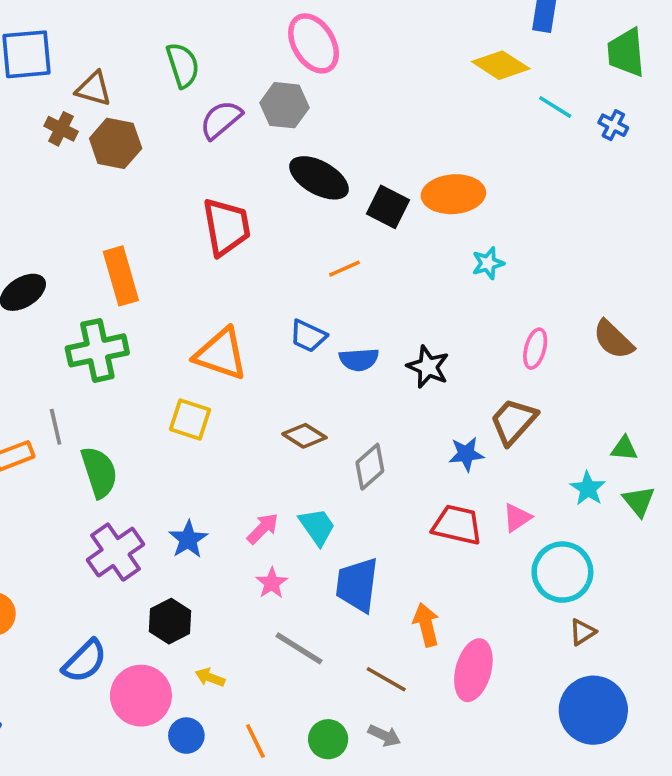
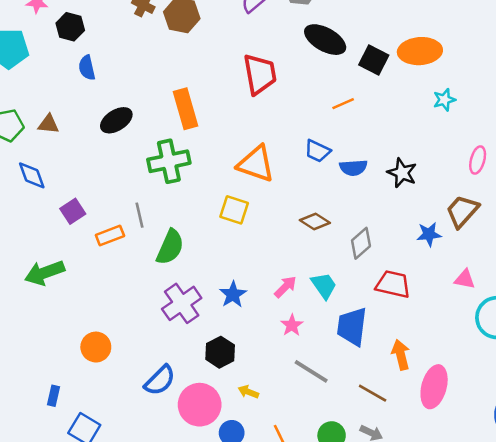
green semicircle: (99, 472) -> (170, 247), turned 42
pink triangle: (517, 518) -> (465, 279), turned 45
red trapezoid: (457, 525) -> (393, 284), moved

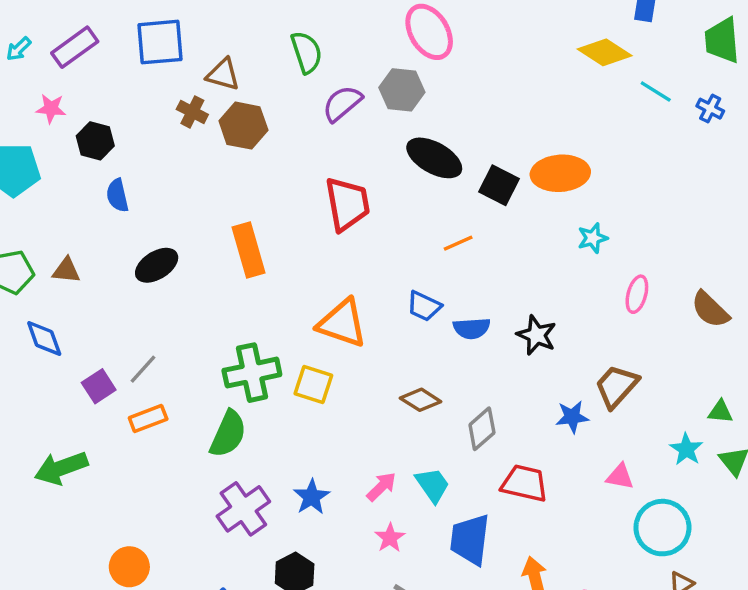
pink ellipse: (478, 160) -> (637, 294), moved
green cross: (169, 161) -> (252, 373), moved
gray line: (139, 215) -> (143, 369), moved, turned 55

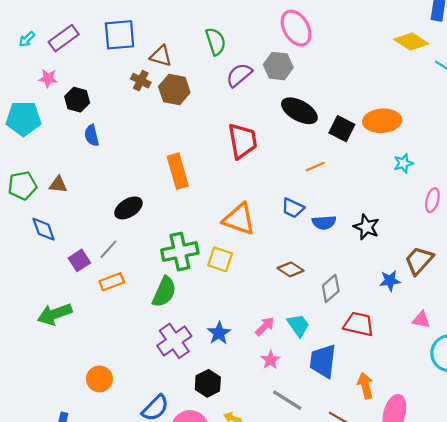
black ellipse: (157, 265) -> (128, 208), moved

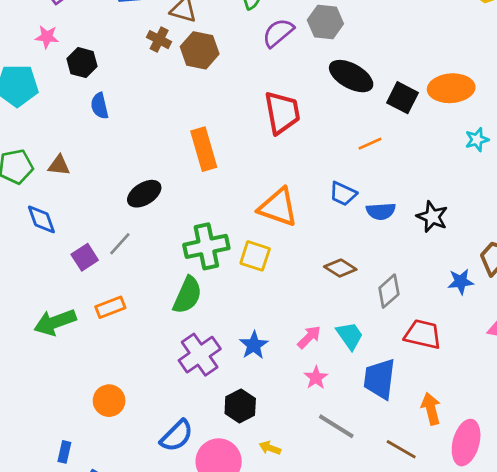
orange rectangle: (112, 282) -> (110, 307), moved

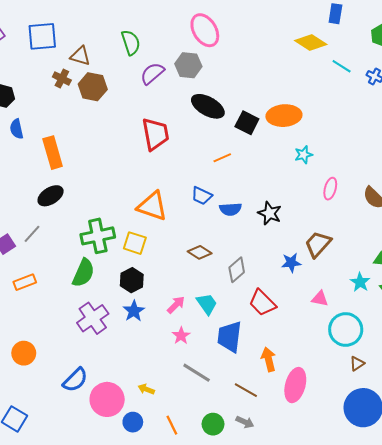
orange rectangle: (204, 149) -> (53, 153), moved
red trapezoid: (423, 334) -> (262, 303), turned -148
black hexagon: (240, 406) -> (132, 280), moved

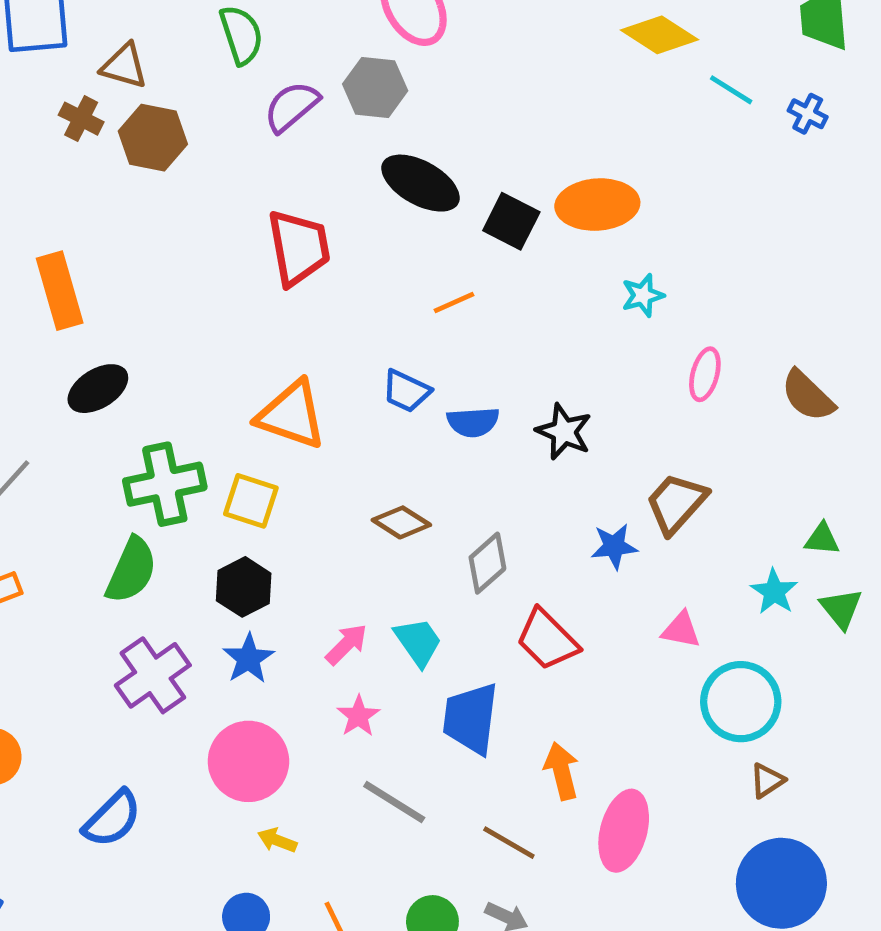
black ellipse: (51, 196) -> (98, 389), moved
pink circle: (107, 399) -> (248, 761), moved

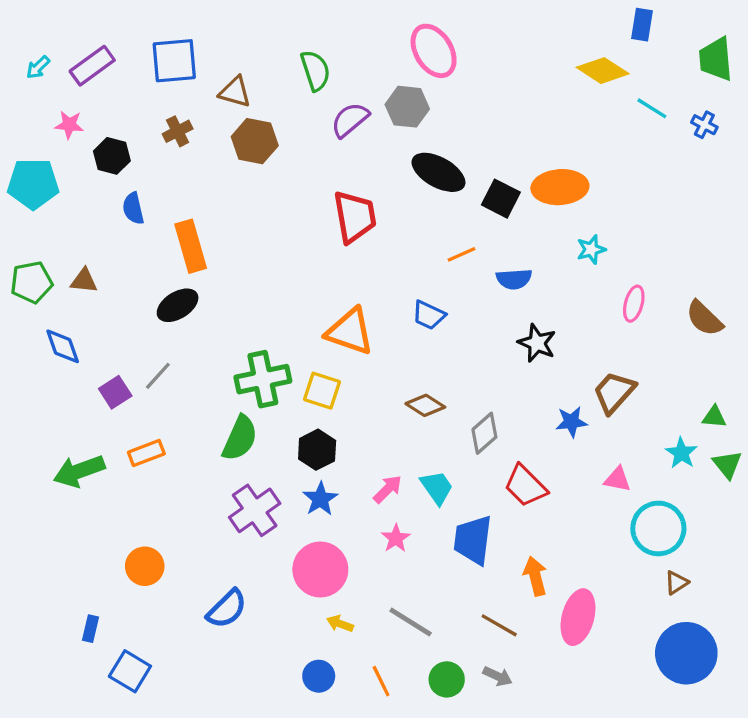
brown cross: (81, 119) -> (178, 131), moved, turned 36
black ellipse: (98, 389) -> (178, 305), moved
blue semicircle: (473, 422) -> (514, 279), moved
gray line: (394, 802) -> (411, 622), moved

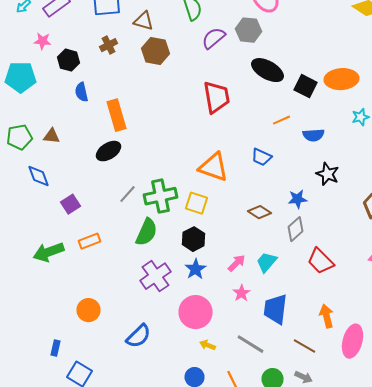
gray line: (158, 376) -> (128, 194), moved
blue star: (571, 422) -> (298, 199), moved
cyan trapezoid: (437, 487) -> (266, 262), turned -105
blue trapezoid: (473, 540) -> (276, 309), moved

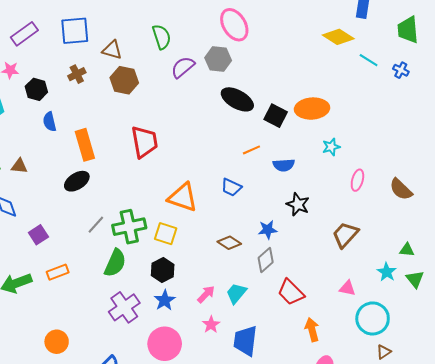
red trapezoid: (216, 97) -> (144, 142), moved
orange arrow: (326, 316) -> (312, 330), moved

